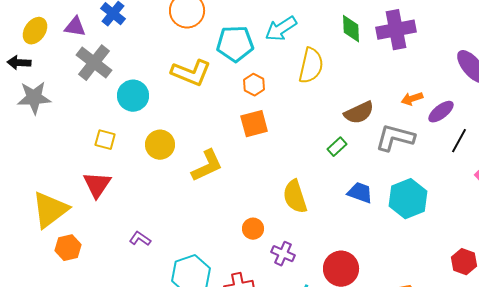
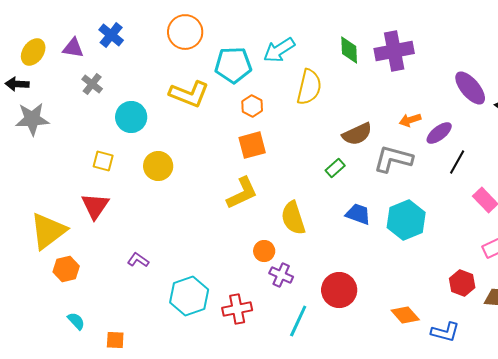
gray cross: (94, 63) -> (92, 84), size x0.6
yellow L-shape: (207, 166) -> (242, 193), moved
orange circle: (253, 229) -> (264, 251), moved

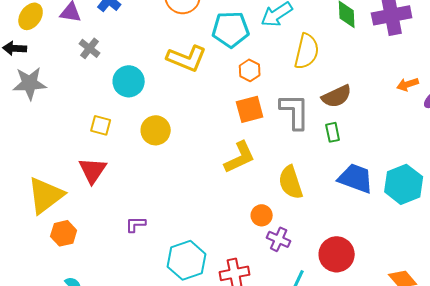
brown semicircle: (357, 134) -> (337, 96), moved
gray L-shape: (393, 159) -> (295, 111), moved, turned 75
green rectangle: (335, 168) -> (333, 132), turned -60
blue trapezoid: (358, 214) -> (356, 178), size x1.4
purple L-shape: (138, 260) -> (136, 224), turned -35

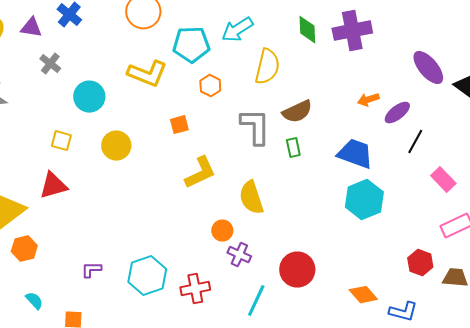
orange square: (250, 109) -> (179, 125), moved, size x0.7
red triangle: (93, 170) -> (53, 186), turned 40
blue trapezoid: (356, 178) -> (355, 154), moved
purple L-shape: (136, 224) -> (91, 270), moved

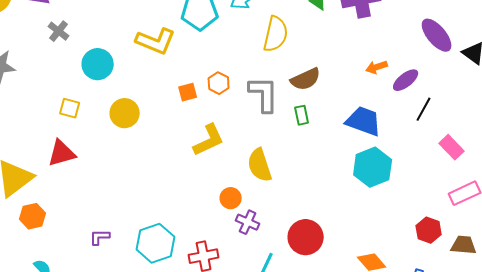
orange hexagon: (210, 86) -> (219, 83), moved

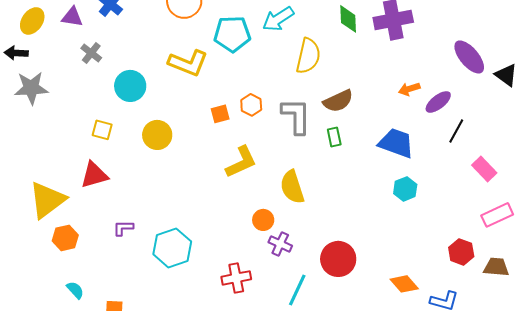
cyan hexagon: (373, 167) -> (405, 189), size x0.6
purple L-shape: (100, 237) -> (123, 228), moved
cyan hexagon: (156, 243) -> (172, 248), moved

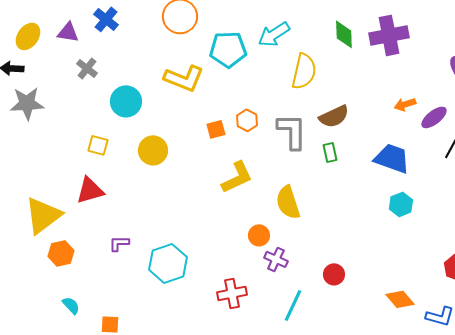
red circle: (338, 259) -> (334, 274), size x0.6

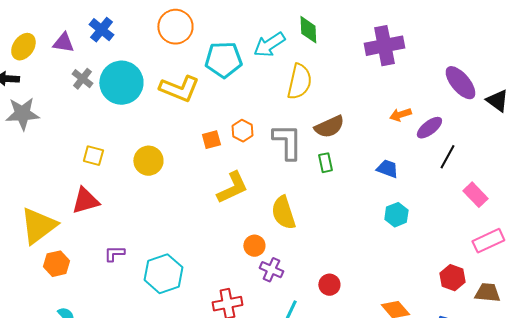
green diamond: (344, 34) -> (308, 30), moved
cyan circle: (126, 101) -> (121, 83), moved, size x1.4
blue trapezoid: (392, 158) -> (387, 169), size x0.6

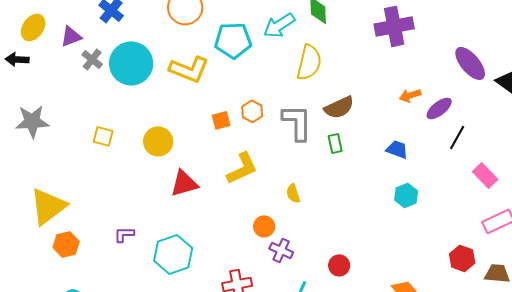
purple triangle: (63, 43) -> (71, 36), moved, turned -30
gray star: (22, 114) -> (32, 121), moved
red triangle: (85, 201) -> (184, 183), moved
yellow semicircle: (283, 213) -> (293, 193), size x0.6

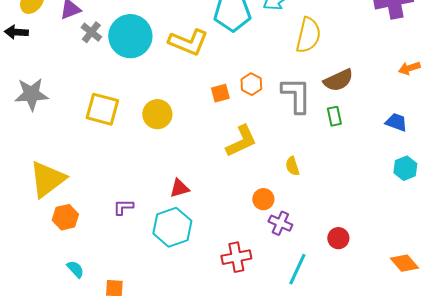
yellow square: (103, 136) -> (102, 109), size x1.6
red triangle: (184, 183) -> (179, 188), moved, size x0.7

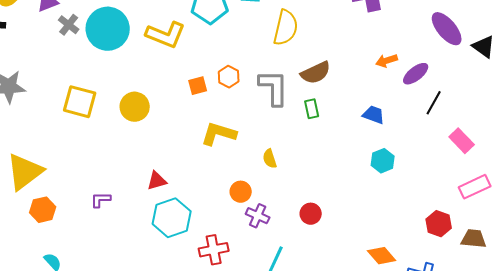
yellow L-shape: (241, 141) -> (219, 134), turned -138
cyan hexagon: (172, 227) -> (172, 218), moved
red circle: (338, 238) -> (311, 214), moved

